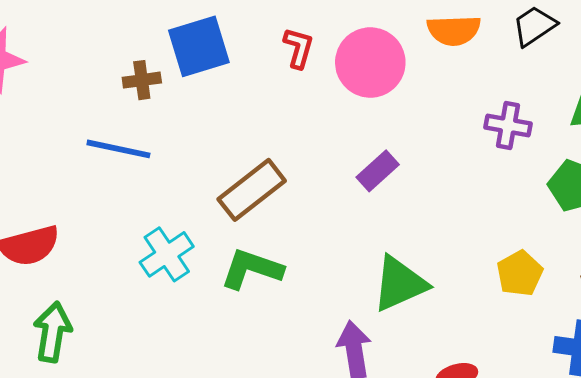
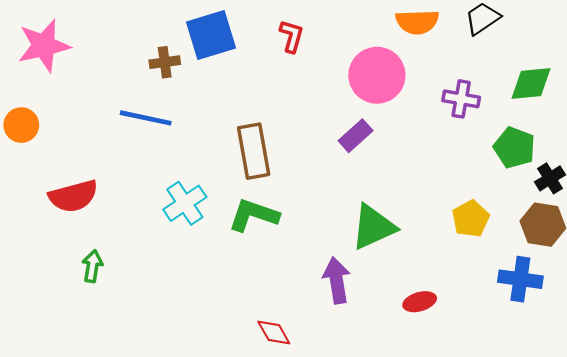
pink circle: (370, 63) -> (377, 75), moved
brown rectangle: (252, 190) -> (254, 151), turned -62
green arrow: (52, 332) -> (92, 266), size x0.7

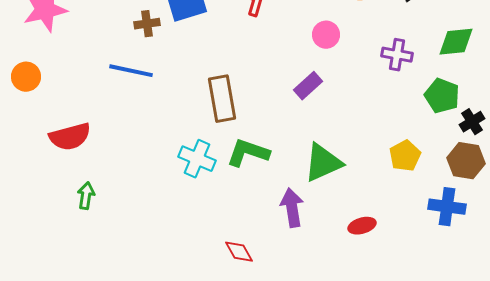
pink circle: (377, 75) -> (326, 35), size x0.6
cyan cross: (185, 203) -> (197, 159), moved, turned -33
green L-shape: (254, 215) -> (248, 153), moved

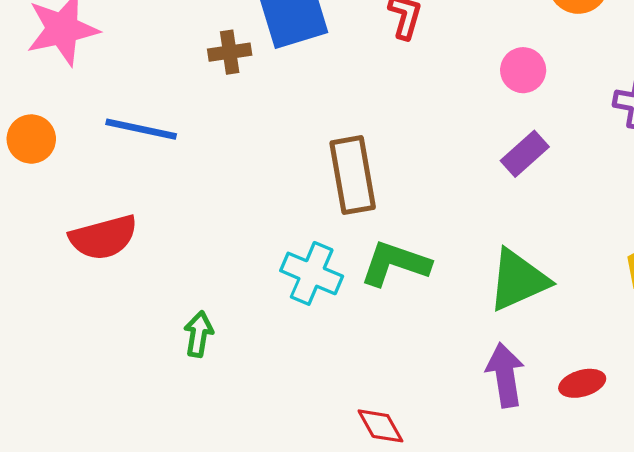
blue line: (131, 71) -> (141, 129), moved
purple rectangle: (308, 86) -> (525, 154), moved
green arrow: (86, 196) -> (198, 334), moved
purple arrow: (292, 208) -> (505, 375), moved

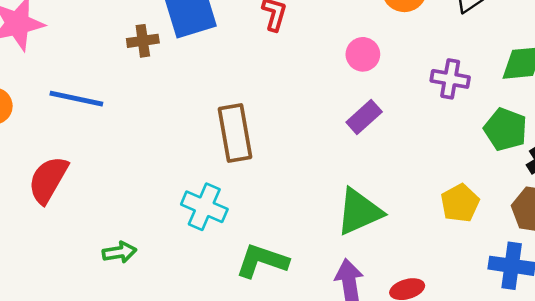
red semicircle: (103, 237) -> (48, 180), turned 135
green L-shape: (395, 264) -> (262, 261), moved
green arrow: (198, 334) -> (119, 252), turned 72

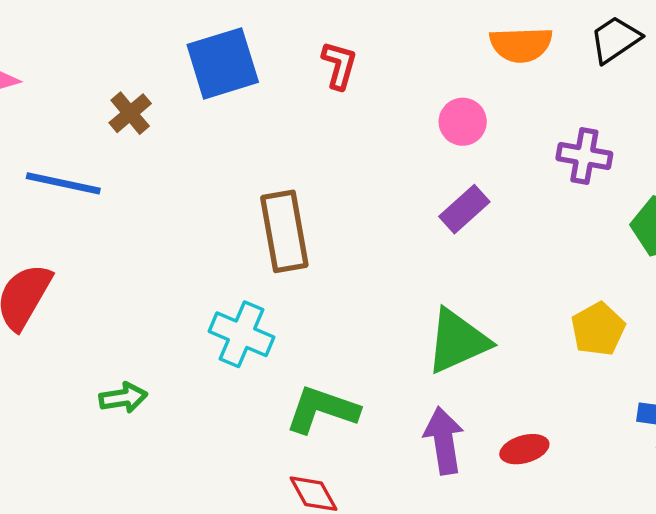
brown cross: (143, 41) -> (130, 113), moved, turned -32

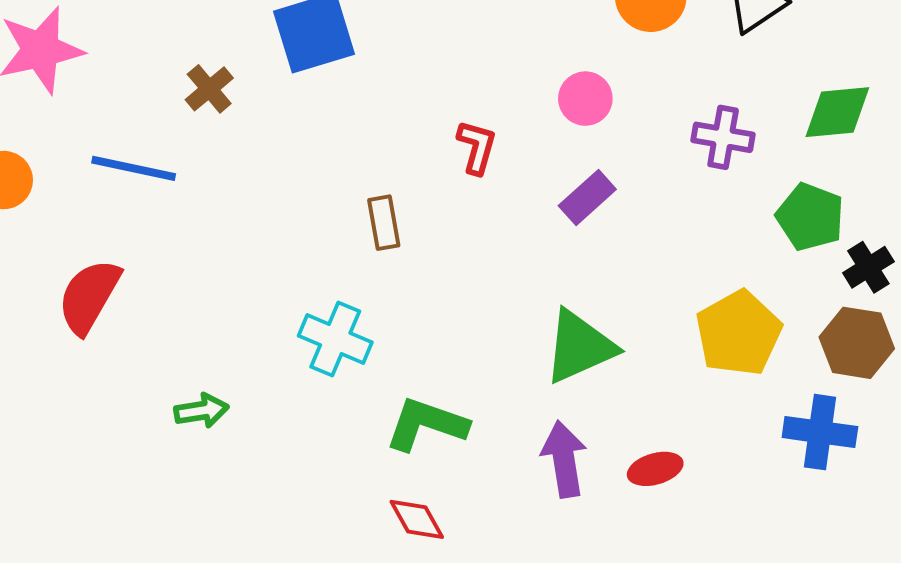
red L-shape: (339, 65) -> (477, 147), moved
brown rectangle: (284, 231) -> (384, 223), size x0.6
yellow pentagon: (598, 329) -> (739, 333), size x1.4

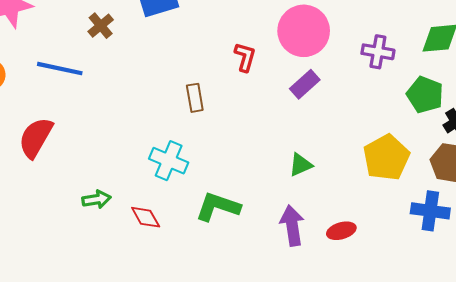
pink circle: (585, 99) -> (304, 31), size x1.8
green triangle: (580, 347) -> (301, 165), size x0.6
red diamond: (417, 519) -> (146, 217), moved

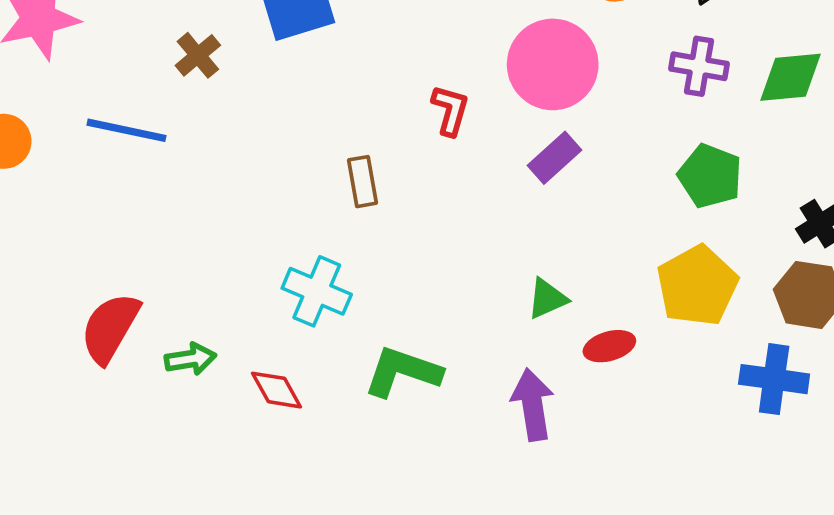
purple cross: (378, 52) -> (699, 66), moved
green pentagon: (425, 95) -> (710, 176), moved
red semicircle: (36, 138) -> (110, 328), moved
red ellipse: (341, 231) -> (609, 346), moved

